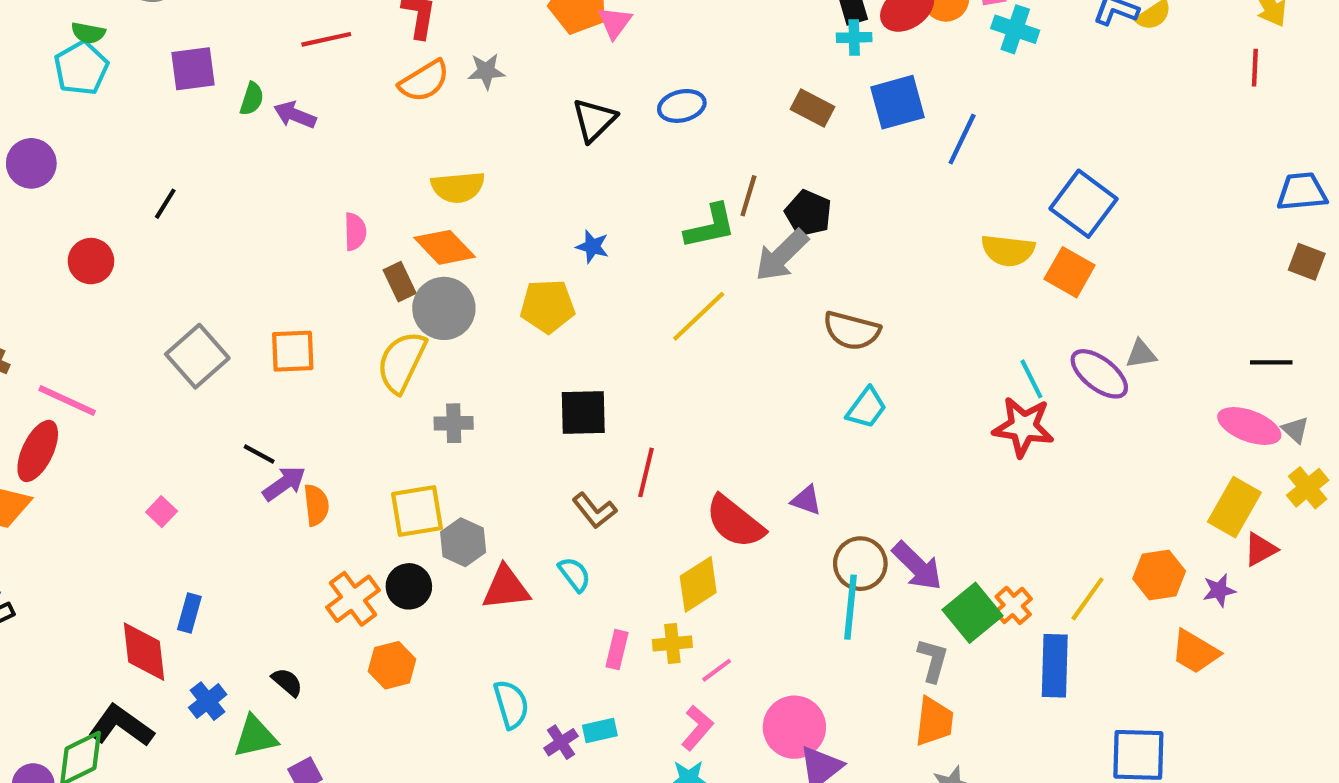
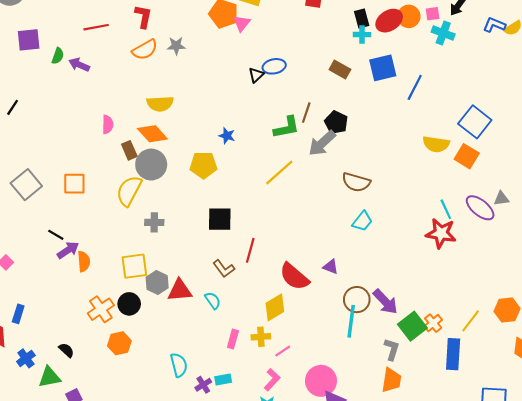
black triangle: (594, 120) -> (256, 75), moved, size x0.7
red triangle: (506, 588) -> (180, 290), moved

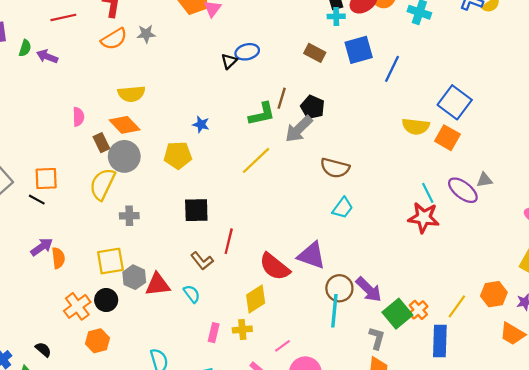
black line: (56, 235) -> (37, 200), moved
purple triangle: (331, 267) -> (312, 255), size x1.8
pink line: (283, 351) -> (282, 346), moved

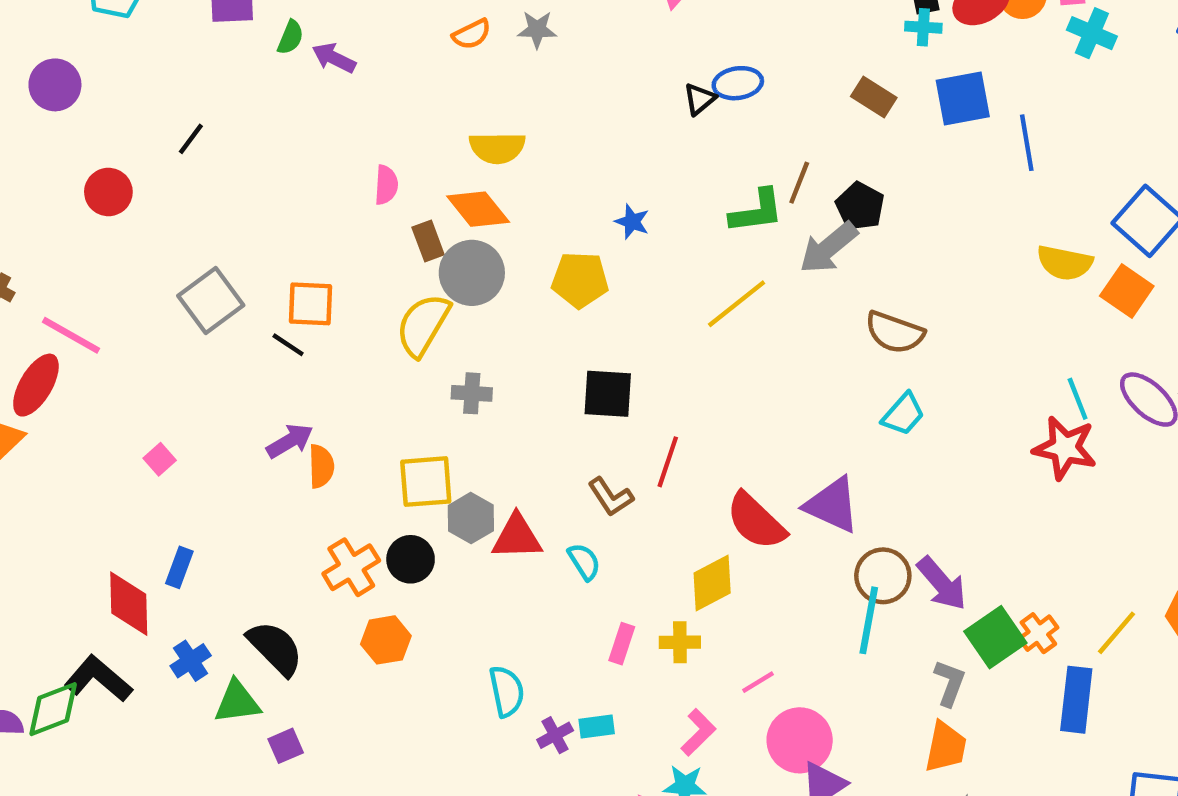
orange semicircle: (114, 39) -> (472, 34), size x0.7
blue line: (392, 69) -> (1027, 143), turned -40
black semicircle: (43, 349) -> (275, 648), size x1.8

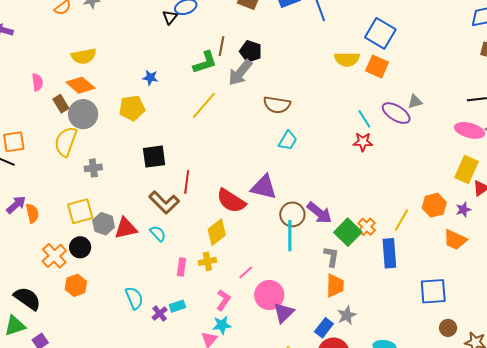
red star: (1065, 448) -> (363, 142), size x0.7
brown L-shape: (611, 497) -> (164, 202), size x1.4

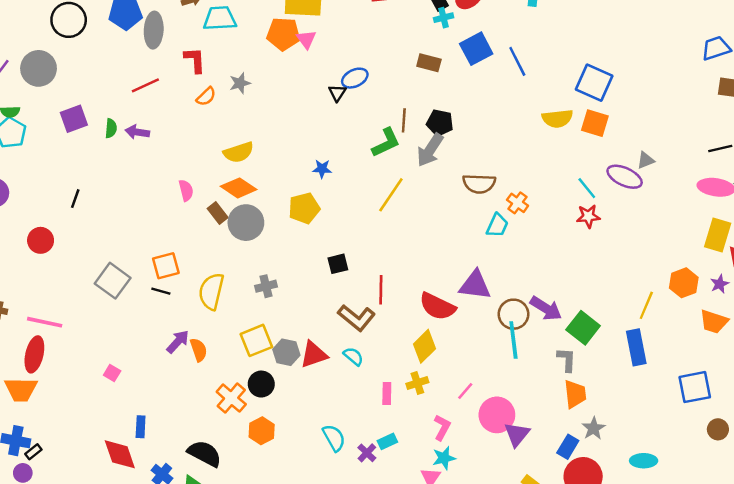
yellow semicircle: (66, 142) -> (211, 291), moved
black square: (154, 157) -> (338, 264), size x0.7
orange cross: (367, 227) -> (518, 203), moved

